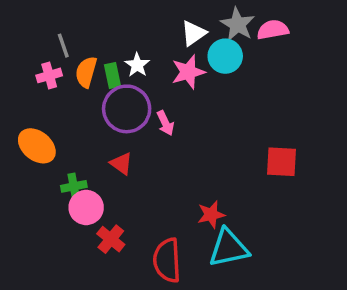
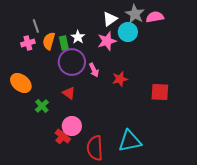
green cross: (74, 186) -> (42, 106), turned -32
pink circle: (86, 207) -> (72, 126), moved
red star: (211, 215) -> (120, 79), moved

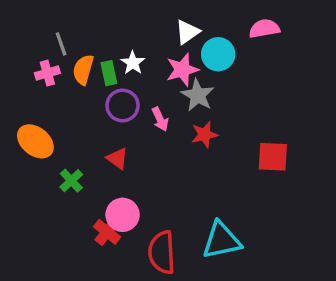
gray star: (135, 14) -> (198, 95), moved
purple circle: (72, 62) -> (123, 105), size x0.7

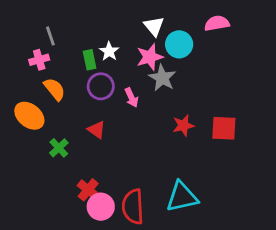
white triangle: (187, 32) -> (154, 26), turned -35
orange semicircle: (83, 70) -> (55, 89), moved, turned 125
red star: (205, 135) -> (183, 125), moved
pink circle: (123, 215) -> (101, 207), moved

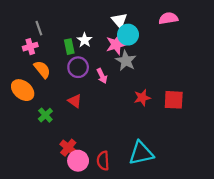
cyan circle: (179, 44) -> (128, 35), moved
red semicircle: (133, 207) -> (103, 161), size x0.7

